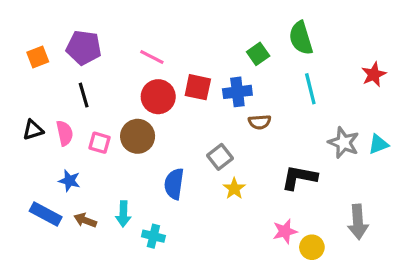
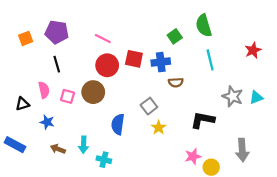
black triangle: (33, 130) -> (22, 104), moved
blue rectangle: (46, 214) -> (15, 145), moved

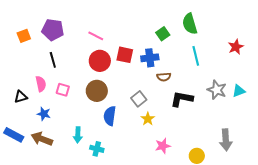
brown circle: (93, 92) -> (97, 91), moved
black L-shape: (203, 120) -> (182, 99), moved
brown arrow: (58, 149) -> (42, 139), moved, size x1.5
pink star: (193, 156) -> (163, 146), moved

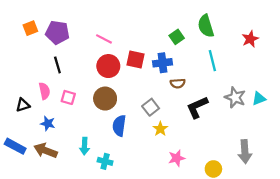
orange square: (24, 36) -> (30, 28), moved
red star: (236, 47) -> (250, 39), moved
black L-shape: (182, 99) -> (197, 107), turned -35

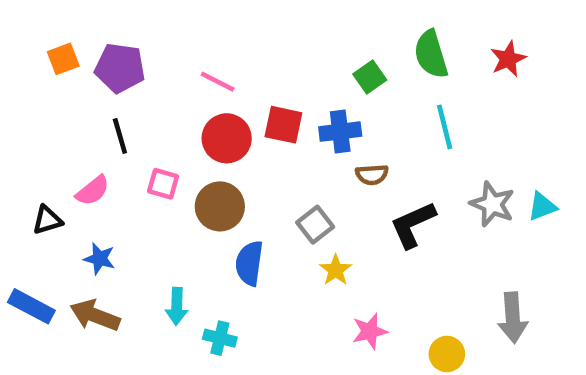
red star: (250, 39) -> (508, 59), moved
pink semicircle: (44, 91) -> (93, 191), turned 63
pink square: (68, 97) -> (163, 184), moved

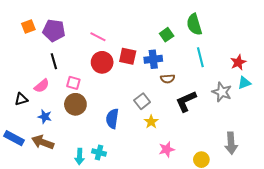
red star: (508, 59) -> (238, 62), moved
brown circle: (220, 206) -> (75, 104), moved
cyan triangle: (542, 206) -> (244, 83), moved
cyan arrow: (177, 306) -> (80, 157), moved

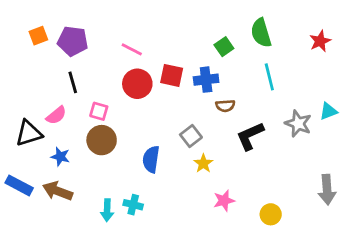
red star: (238, 62) -> (320, 41), moved
black triangle: (21, 99) -> (29, 133), size x1.5
gray arrow: (231, 143) -> (327, 190), moved

